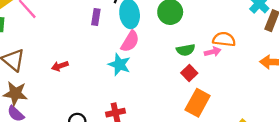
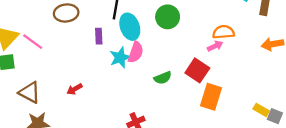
green semicircle: (186, 50) -> (163, 78), moved
cyan star: (119, 65) -> (120, 58), moved, turned -30
red square: (189, 73) -> (197, 70), size x1.5

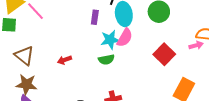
red square: (197, 70) -> (164, 54), moved
green semicircle: (163, 78) -> (106, 60), moved

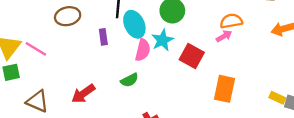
cyan star: (110, 40) -> (162, 40), moved
red arrow: (64, 60) -> (83, 94), size x1.5

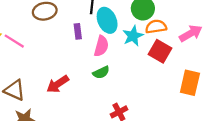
orange semicircle: (231, 21) -> (156, 27), moved
pink arrow: (224, 36) -> (191, 33), size x1.5
pink semicircle: (143, 50) -> (101, 46), moved

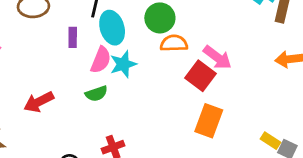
pink arrow: (191, 33) -> (217, 58), turned 60
cyan star: (133, 36) -> (123, 64), moved
red square: (160, 51) -> (200, 76), moved

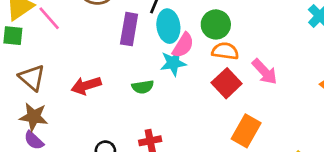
purple rectangle: (73, 37) -> (129, 29), size x1.6
pink semicircle: (101, 60) -> (183, 45), moved
red square: (200, 76) -> (227, 83), moved

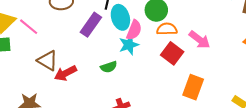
purple rectangle: (129, 29) -> (91, 25), turned 35
brown triangle: (32, 78) -> (48, 60), moved

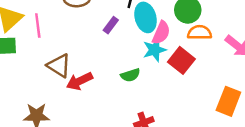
purple rectangle: (91, 25) -> (111, 25), size x0.6
pink line: (29, 27) -> (38, 26), turned 42
red square: (172, 53) -> (181, 60), moved

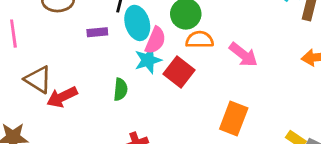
purple rectangle: (111, 25) -> (97, 32), turned 49
green semicircle: (130, 75) -> (120, 89), turned -66

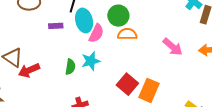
pink arrow: (243, 55) -> (173, 47), moved
cyan star: (148, 60) -> (91, 61), moved
red square: (179, 72) -> (127, 84), moved

